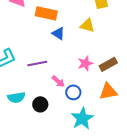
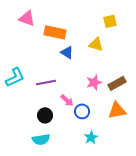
cyan semicircle: (16, 97) -> (41, 139), moved
black circle: (40, 104) -> (45, 115), moved
cyan star: (82, 118) -> (91, 137), size x0.6

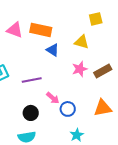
pink triangle: (27, 18) -> (15, 30), moved
pink star: (94, 82) -> (80, 69), moved
brown rectangle: (117, 83) -> (103, 71), moved

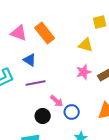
orange rectangle: (41, 30) -> (45, 33), turned 40
blue triangle: (53, 50) -> (30, 60), moved
black circle: (31, 113) -> (43, 116), moved

